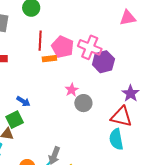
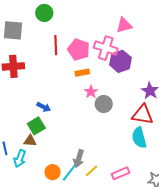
pink triangle: (128, 18) -> (124, 25), moved
orange rectangle: (49, 59) -> (82, 73), moved

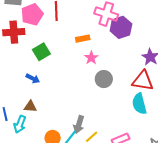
pink pentagon: (79, 50) -> (32, 15), moved, turned 30
gray circle: (104, 104) -> (104, 79), moved
blue arrow: (44, 107) -> (33, 79), moved
green square: (36, 126) -> (41, 52), moved

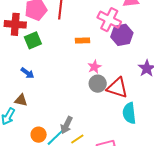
green square: (41, 52) -> (33, 40), moved
pink star: (91, 58) -> (94, 67), moved
red triangle: (143, 81) -> (117, 88), moved

